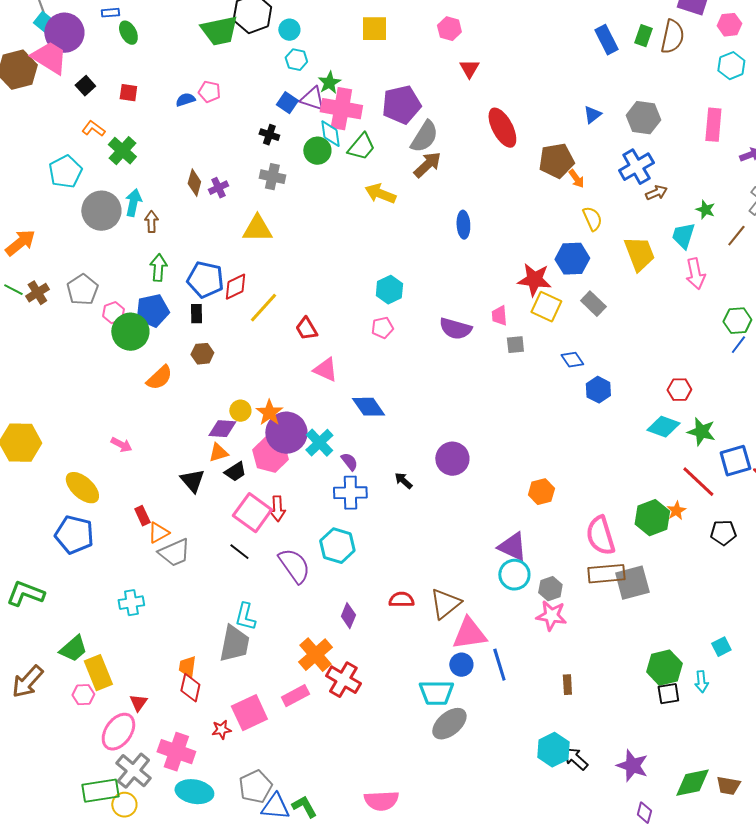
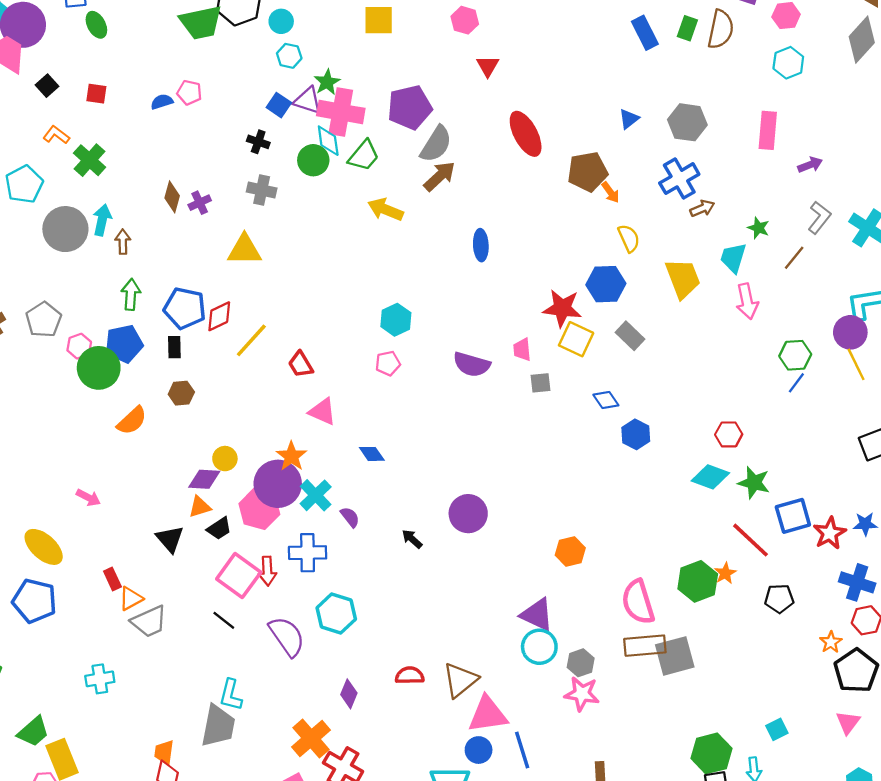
blue diamond: (368, 407) -> (372, 454), size x0.7
orange star: (269, 413) -> (291, 456), moved
blue cross: (350, 493) -> (308, 553), moved

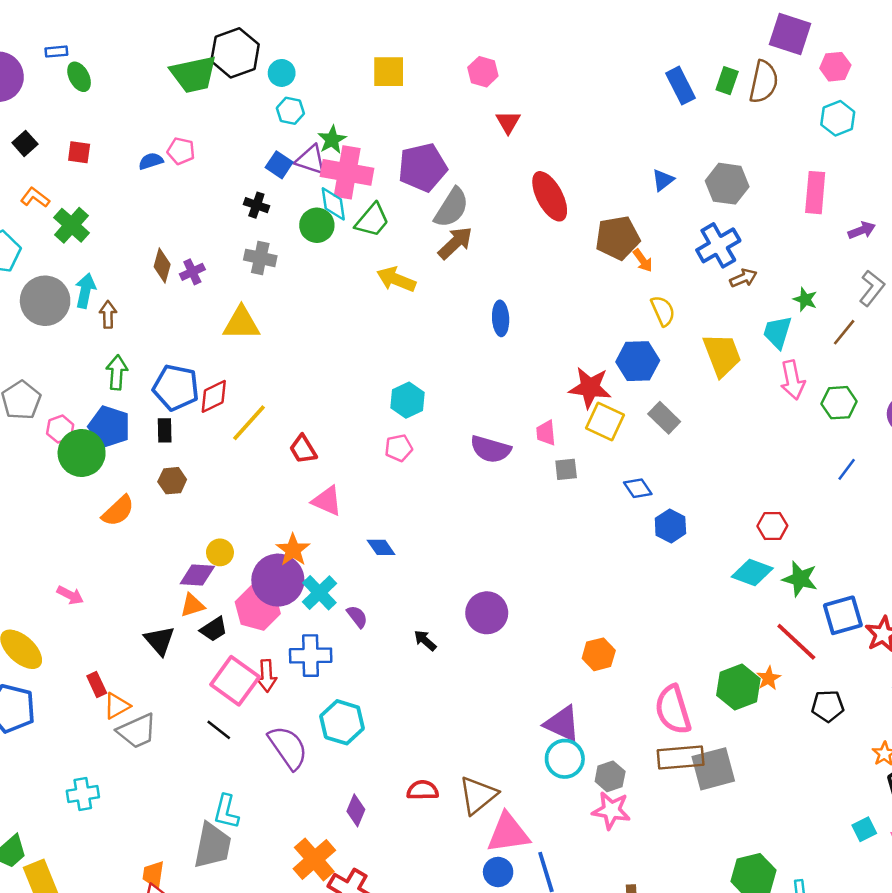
blue pentagon: (124, 344) -> (109, 427), turned 30
green hexagon: (795, 355) -> (839, 403), moved
cyan square: (777, 729) -> (864, 829), moved

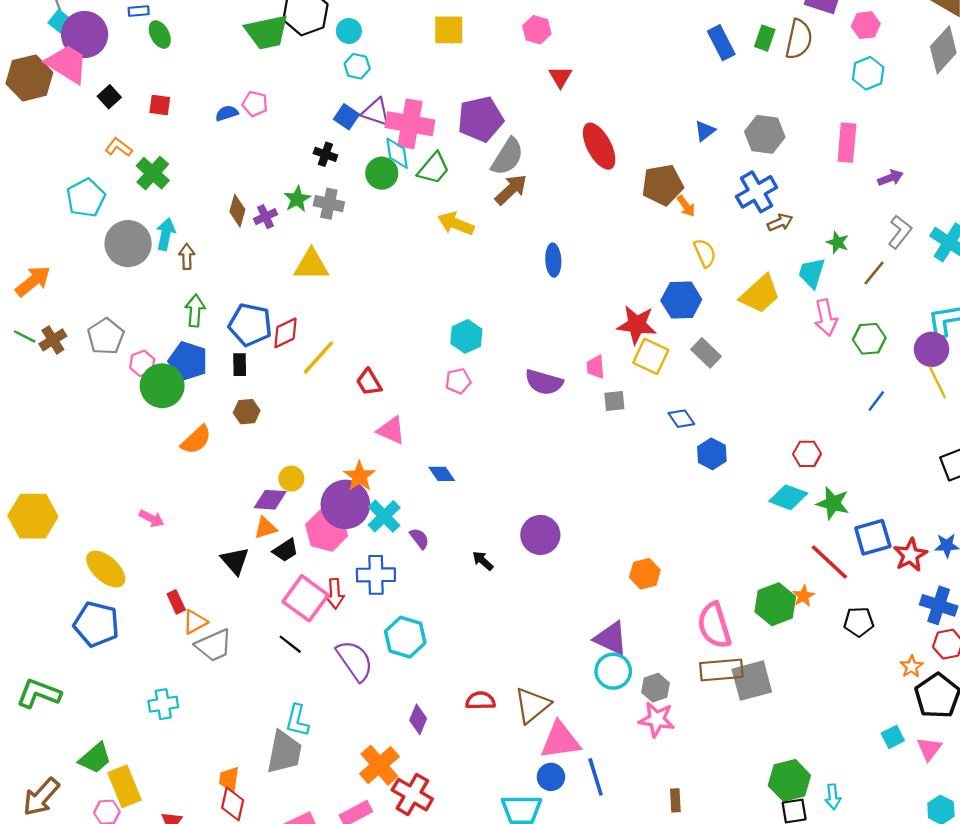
green star: (332, 140) -> (297, 199), moved
yellow trapezoid: (722, 355) -> (760, 294), turned 69

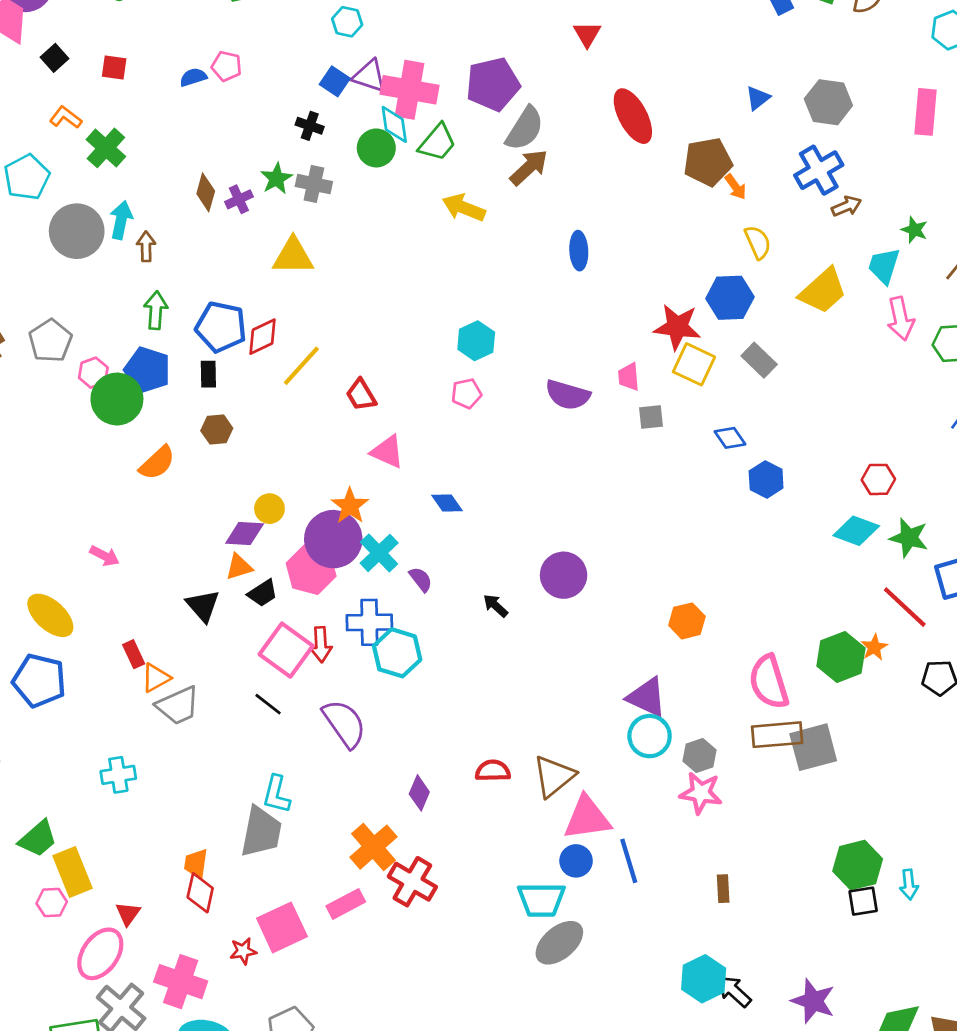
cyan hexagon: (405, 637) -> (397, 653), moved

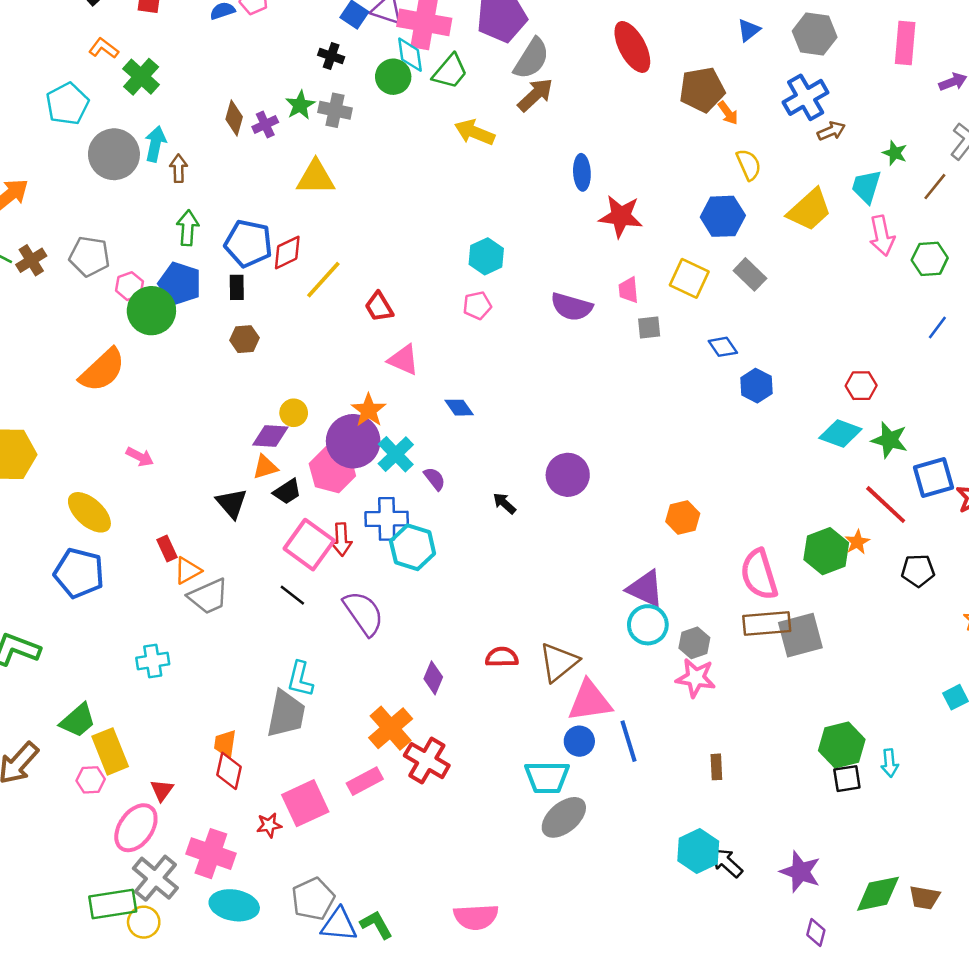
red star: (677, 327) -> (621, 216), moved
gray pentagon: (50, 341) -> (89, 256), turned -30
orange semicircle: (157, 463) -> (102, 370), moved, size x1.4

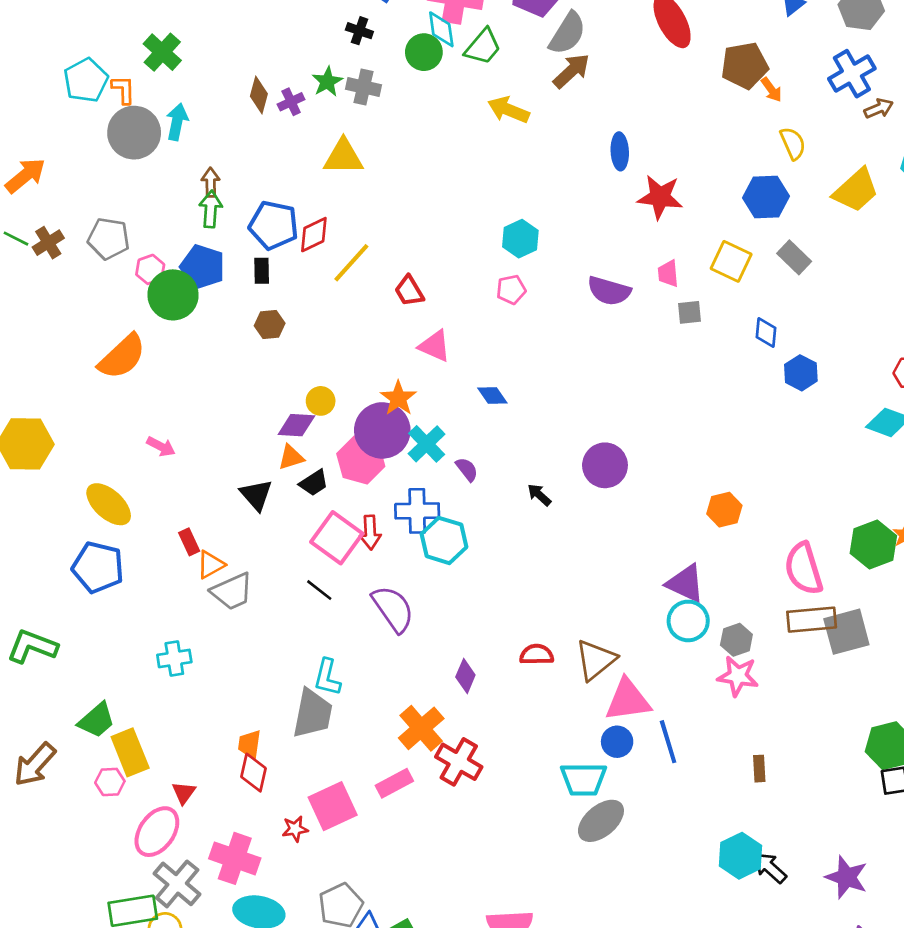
orange L-shape: (104, 48) -> (123, 90), moved, turned 52
brown arrow: (179, 168) -> (211, 182), moved
blue diamond: (723, 347) -> (766, 333), turned 40

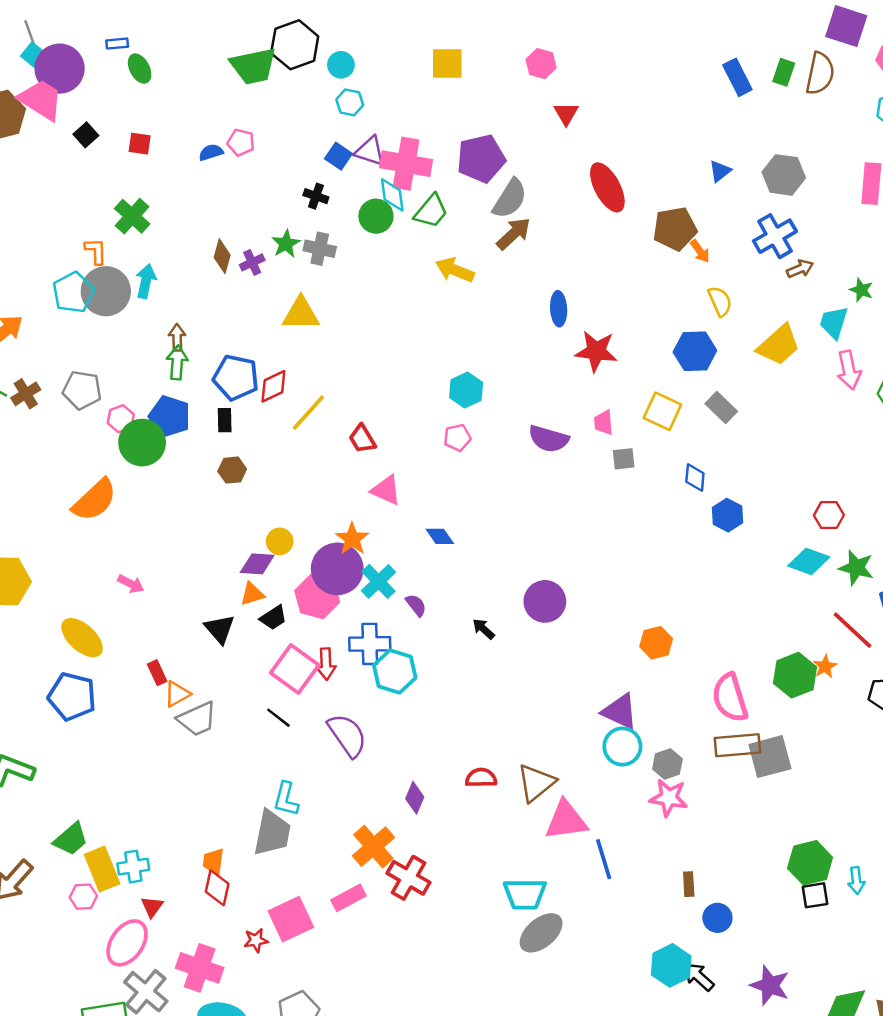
cyan pentagon: (86, 80) -> (73, 292), moved
cyan cross: (174, 659) -> (133, 867), moved
blue circle: (617, 742) -> (717, 918), moved

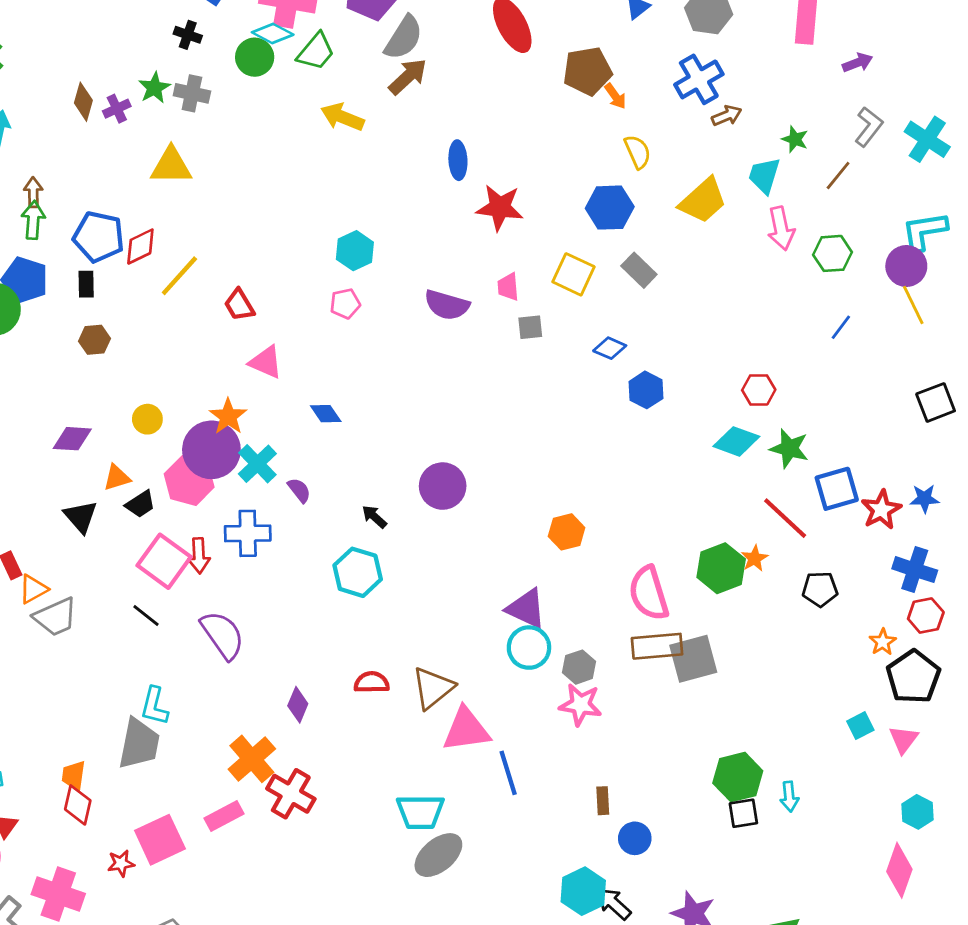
cyan diamond: (392, 195) -> (273, 33), turned -54
blue diamond: (695, 478) -> (610, 348), turned -72
purple diamond: (257, 564) -> (72, 439), moved
cyan hexagon: (395, 671) -> (358, 572), moved

